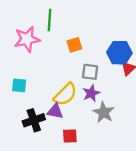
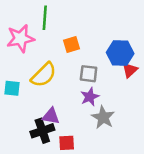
yellow semicircle: (65, 94) -> (44, 75), moved
black cross: (34, 120) -> (42, 131), moved

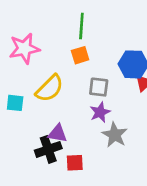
green line: (45, 18) -> (81, 26), moved

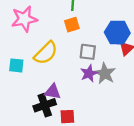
gray star: (115, 135) -> (105, 73), moved

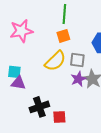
yellow semicircle: (46, 53) -> (55, 61), moved
purple triangle: (53, 92) -> (18, 83), moved

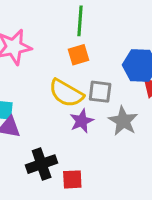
yellow semicircle: (55, 61) -> (66, 93), turned 75
purple star: (78, 79) -> (82, 121), moved

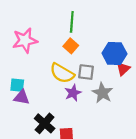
orange square: (78, 55) -> (71, 46), turned -32
black cross: (42, 164) -> (45, 123), turned -30

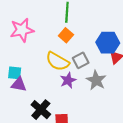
gray square: (86, 72) -> (81, 60), turned -35

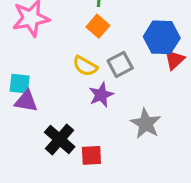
yellow semicircle: (58, 61) -> (85, 66), size x0.7
gray star: (96, 80) -> (146, 124), moved

